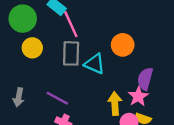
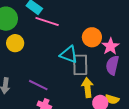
pink line: (71, 24) -> (47, 22), turned -45
gray rectangle: (71, 53) -> (80, 65), moved
pink star: (138, 96) -> (110, 46), moved

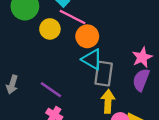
orange circle: (92, 37) -> (87, 36), moved
yellow circle: (15, 43) -> (50, 29), moved

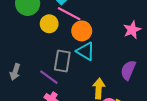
pink star: (142, 57) -> (132, 30), moved
gray rectangle: (104, 74) -> (62, 61), moved

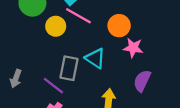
pink star: (132, 30) -> (133, 48), moved, turned 30
orange circle: (82, 31) -> (119, 26), moved

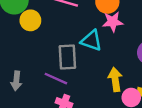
yellow circle: (56, 26) -> (30, 20), moved
pink star: (133, 48) -> (113, 22), moved

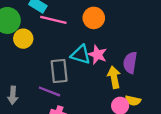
pink star: (113, 22) -> (98, 55), moved, turned 30
yellow arrow: (115, 80) -> (114, 77), moved

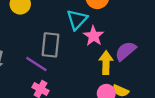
cyan triangle: (81, 55) -> (77, 19), moved, turned 45
purple semicircle: (130, 63) -> (126, 51), turned 30

